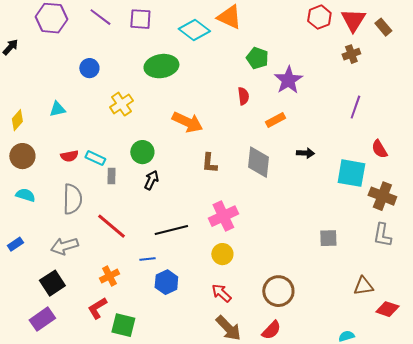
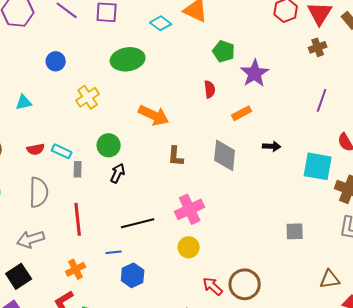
cyan diamond: (194, 30) -> (161, 23), size x0.7
red line: (111, 226) -> (78, 219), turned 44
red arrow: (221, 293) -> (213, 286), moved

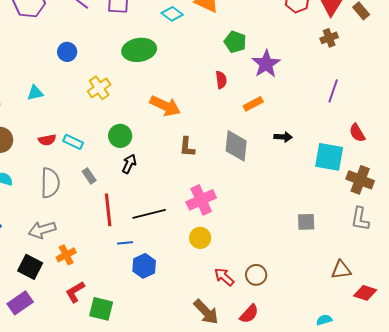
gray rectangle: (78, 169) -> (89, 176), moved, turned -35
red line: (78, 219) -> (108, 210), moved
orange cross: (76, 269) -> (66, 255), moved
black square: (19, 276) -> (30, 267), turned -30
brown circle: (245, 284) -> (256, 275), size x0.7

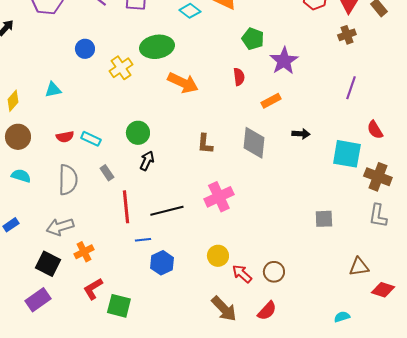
yellow cross: (99, 88) -> (121, 68), moved
orange arrow: (165, 106) -> (183, 83), moved
yellow circle: (200, 238) -> (218, 256), moved

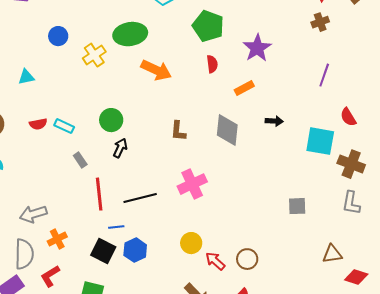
green pentagon: (253, 39) -> (208, 26), moved, size x1.4
gray semicircle: (68, 180) -> (24, 254), moved
black square: (48, 264) -> (103, 251), moved
red L-shape: (93, 289) -> (50, 276), moved

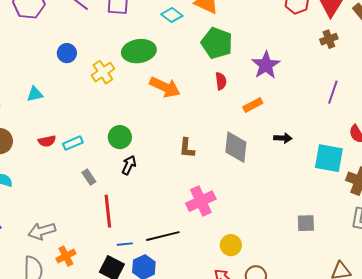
cyan rectangle: (64, 126) -> (73, 143), turned -48
black line: (140, 198) -> (163, 236), moved
yellow circle: (191, 243) -> (231, 245), moved

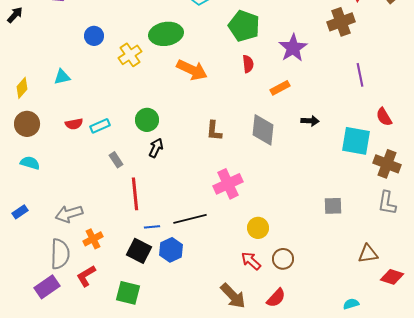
brown cross: (329, 39) -> (341, 22), moved, size x1.5
purple line: (333, 92) -> (360, 75), turned -30

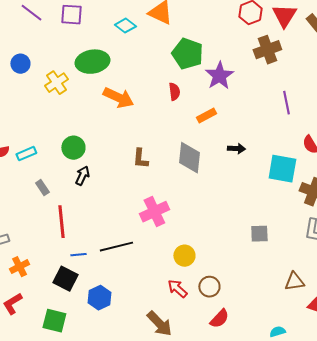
green pentagon: (244, 26) -> (187, 54), moved
blue hexagon: (171, 250) -> (99, 298), moved
red semicircle: (276, 298) -> (219, 319), moved

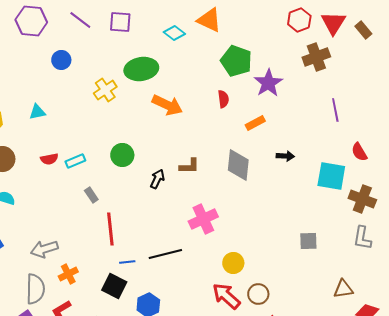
blue circle: (20, 64) -> (61, 60), moved
brown L-shape: (140, 159) -> (189, 166), turned -95
black arrow: (82, 176) -> (157, 179), moved
red arrow: (177, 289) -> (226, 296), size x1.4

